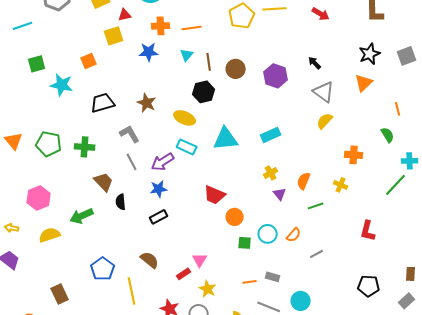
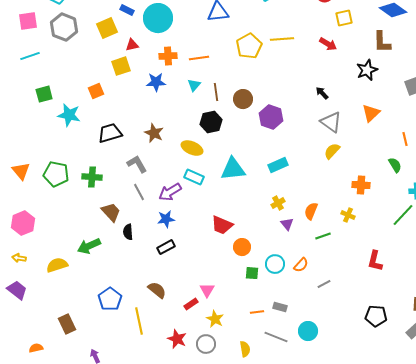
black star: (370, 54) -> (367, 70), moved
purple hexagon: (276, 76) -> (271, 117), moved
pink hexagon: (39, 198) -> (23, 223), moved

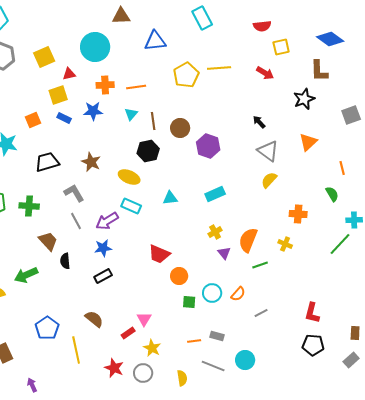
blue rectangle: (127, 10) -> (64, 118), moved
cyan triangle: (233, 169) -> (170, 198), size x0.6
orange semicircle: (311, 211) -> (248, 240), size x1.4
red L-shape: (375, 261) -> (312, 313), moved

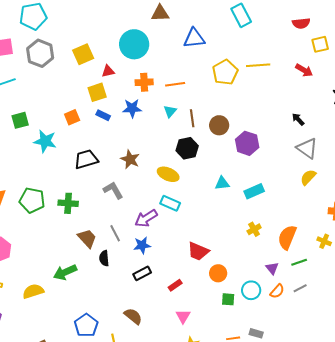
cyan triangle: (170, 198) -> (222, 183), moved
gray line: (76, 221) -> (115, 233), moved
purple triangle: (224, 253) -> (272, 268), moved
gray line: (261, 313) -> (300, 288), moved
red rectangle: (128, 333) -> (175, 285), moved

